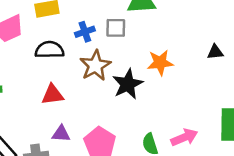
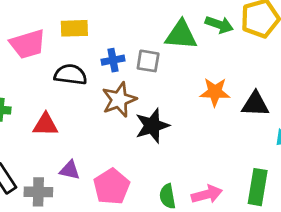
black triangle: (215, 52) -> (255, 104), size x1.5
orange star: (160, 63) -> (215, 92), moved
red triangle: (52, 95) -> (45, 125), moved

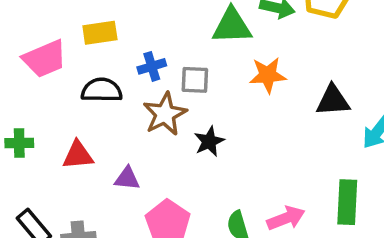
gray square: (148, 61) -> (195, 80), moved
orange star: (215, 92) -> (268, 75), moved
black star: (152, 126) -> (209, 141), size x0.7
purple triangle: (70, 170) -> (127, 179), moved

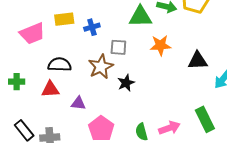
blue cross: (152, 66) -> (92, 27), moved
black semicircle: (102, 90) -> (60, 65), moved
green rectangle: (347, 202) -> (205, 119), turned -30

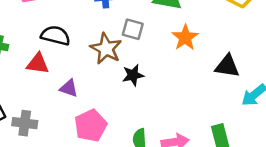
orange star: (160, 45) -> (185, 38), turned 30
brown star: (101, 67) -> (106, 49), turned -30

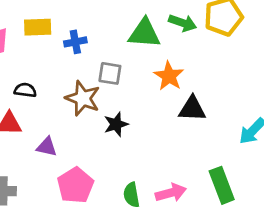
black semicircle: (55, 35) -> (25, 90), size x0.7
black triangle: (227, 66) -> (192, 109), moved

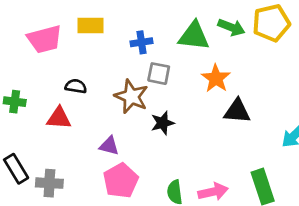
blue cross: (75, 42) -> (141, 42), moved
purple triangle: (47, 147) -> (109, 146), moved

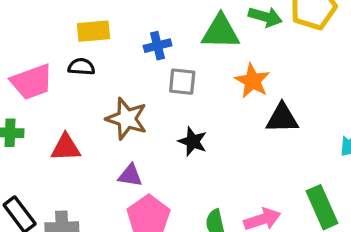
pink trapezoid: (45, 39) -> (32, 82), moved
black semicircle: (76, 86) -> (81, 67), moved
brown star: (131, 96) -> (127, 119), moved
black star: (163, 123) -> (193, 141), turned -30

